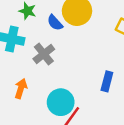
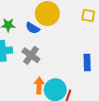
orange arrow: (21, 89) -> (39, 86), moved

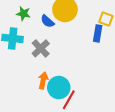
blue rectangle: (87, 63) -> (98, 33), moved

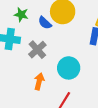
cyan circle: (59, 88) -> (69, 68), moved

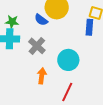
green star: (21, 15) -> (12, 22), moved

